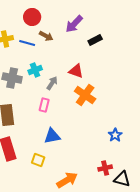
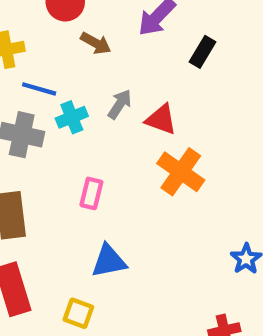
black rectangle: (95, 40) -> (202, 52), turned -32
blue line: (27, 43) -> (39, 89), moved
gray arrow: (52, 83) -> (120, 104), moved

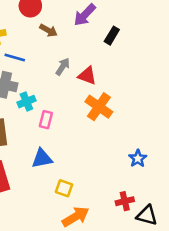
cyan cross: (72, 117) -> (26, 102), moved
blue triangle: (109, 261) -> (42, 158), moved
yellow square: (78, 313) -> (64, 188), moved

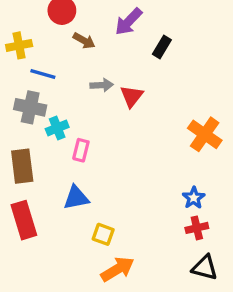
gray arrow: (63, 67) -> (102, 85), turned 54
red triangle: (87, 76) -> (132, 96), turned 48
orange cross: (99, 107) -> (205, 134), moved
red cross: (125, 201) -> (197, 228), moved

